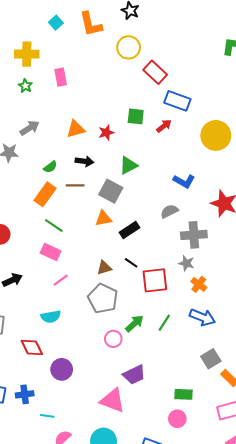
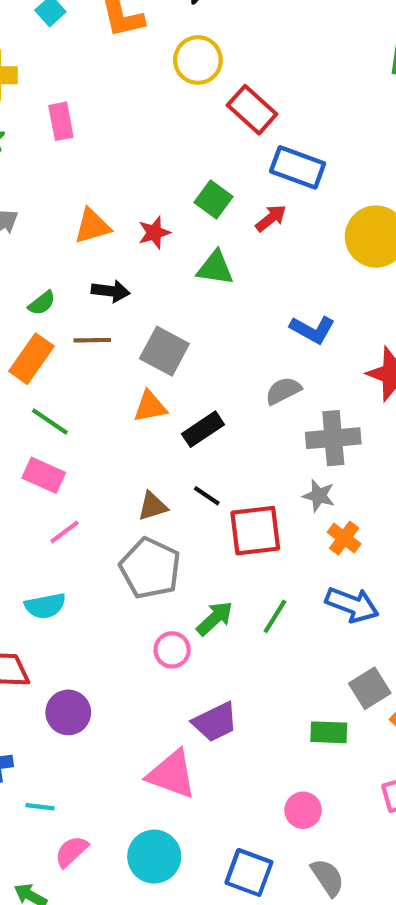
green square: (136, 116) -> (214, 199), turned 30
green triangle: (128, 165) -> (215, 268), moved, turned 36
green rectangle: (184, 394) -> (329, 732), moved

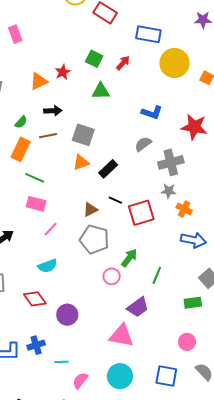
blue rectangle: (298, 167) -> (148, 34), moved
red star: (154, 233) -> (63, 72), moved
green line: (275, 616) -> (157, 275), moved

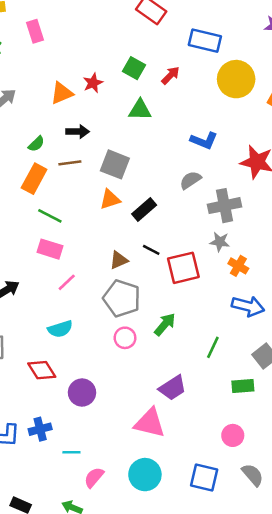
green line: (157, 275) -> (213, 347), moved
pink circle: (112, 276) -> (125, 338), moved

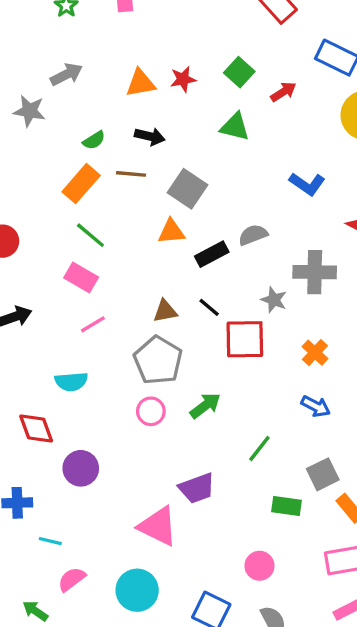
gray semicircle: (190, 180) -> (253, 235), moved
gray star: (220, 242) -> (274, 300), moved
blue arrow: (248, 306) -> (316, 406), size x0.7

